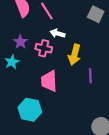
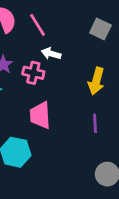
yellow arrow: (74, 55) -> (96, 81), moved
purple line: (90, 76) -> (95, 123), moved

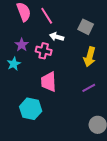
gray square: (100, 29) -> (86, 27), moved
purple line: (95, 123) -> (89, 88), turned 64

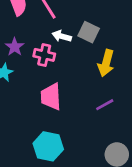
gray square: (86, 27) -> (89, 32), moved
cyan hexagon: (31, 109) -> (48, 146), moved

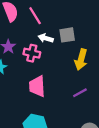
gray square: (89, 32) -> (67, 35), turned -35

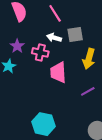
pink line: (35, 16) -> (55, 13), moved
pink trapezoid: (37, 86) -> (58, 72), moved

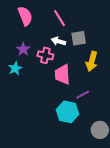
purple line: (88, 91) -> (83, 95), moved
cyan hexagon: (44, 124) -> (68, 112), moved

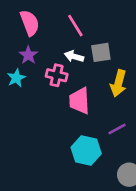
purple star: (23, 49) -> (28, 55), moved
cyan star: (15, 68) -> (16, 78), moved
purple line: (83, 95) -> (117, 129), moved

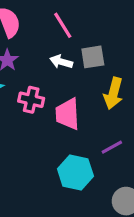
pink cross: (57, 75) -> (31, 100), moved

